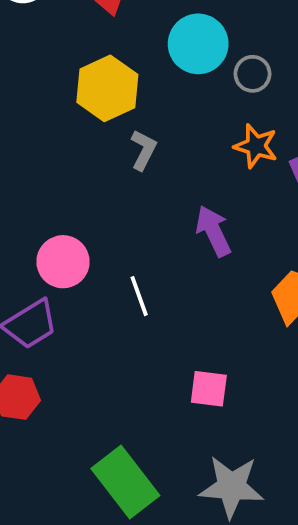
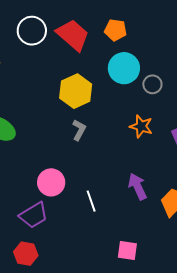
orange star: (256, 146) -> (141, 126), moved
gray L-shape: (144, 150) -> (79, 130), moved
purple arrow: (213, 231) -> (138, 186), moved

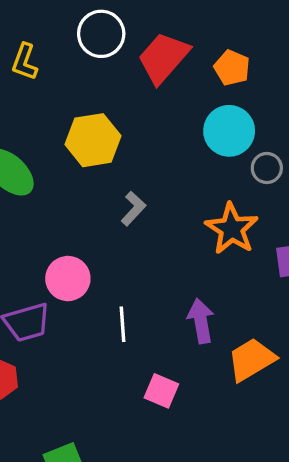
red trapezoid: (73, 35) -> (163, 58), turned -105
yellow hexagon: (76, 91) -> (93, 140), moved
orange star: (141, 126) -> (232, 229), size x1.4
pink square: (127, 250) -> (161, 391), moved

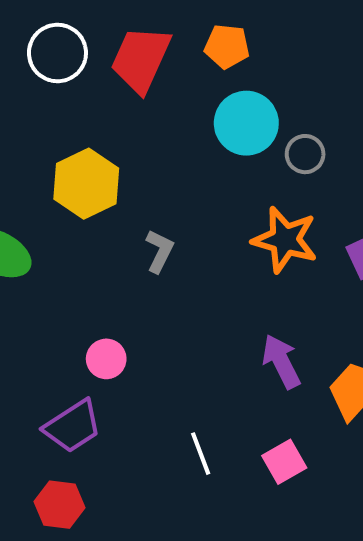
pink circle: (68, 279) -> (106, 359), size x0.7
white line: (122, 324) -> (201, 454), moved
pink square: (161, 391) -> (284, 462), moved, turned -36

